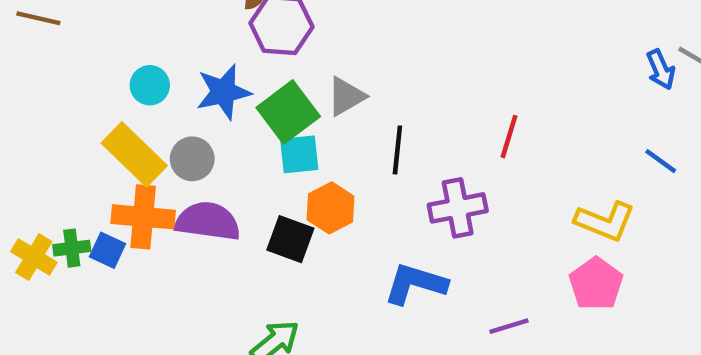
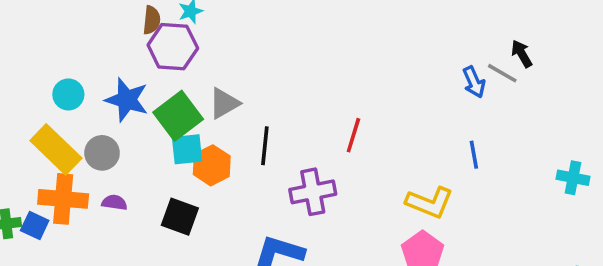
blue star: (223, 92) -> (127, 100), turned 30
blue line: (661, 161) -> (474, 155), turned 44
orange hexagon: (331, 208) -> (212, 165), moved
purple semicircle: (208, 221) -> (114, 202), size x0.5

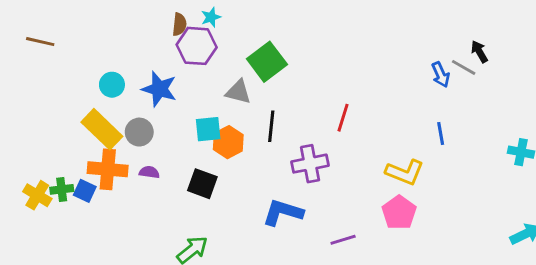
gray triangle: (224, 103) -> (238, 92), turned 44
green square: (178, 116) -> (267, 62), moved

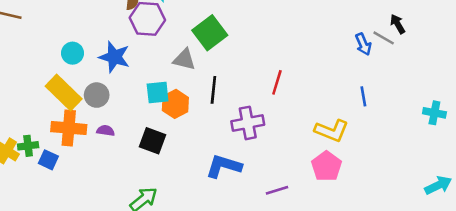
blue square: (85, 191) -> (48, 160), moved

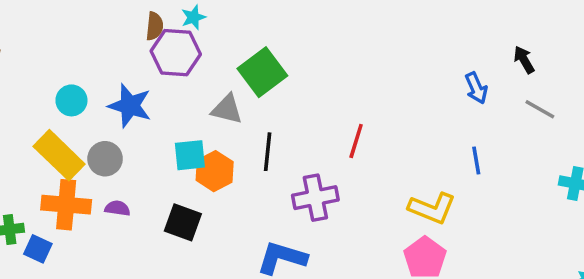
gray line: (384, 38) -> (540, 109), moved

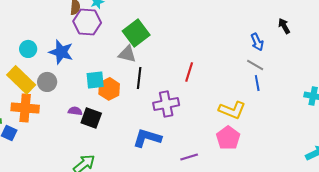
gray triangle: (227, 109) -> (127, 54), moved
gray line: (540, 109) -> (255, 65), moved
purple semicircle: (117, 208) -> (75, 111), moved

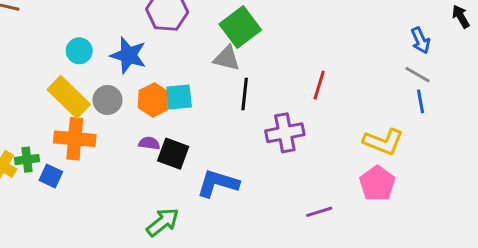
orange hexagon: (109, 89) -> (154, 100), moved
blue L-shape: (147, 138) -> (218, 183), moved

